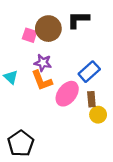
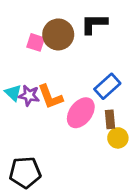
purple star: (43, 63) -> (29, 95), moved
black pentagon: (21, 143) -> (25, 172), turned 30

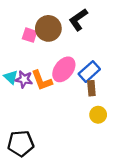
black L-shape: (94, 24) -> (78, 20), turned -35
pink ellipse: (81, 113) -> (64, 69), moved
brown rectangle: (110, 119) -> (91, 88), moved

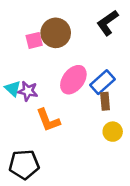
black L-shape: (78, 20) -> (108, 23), moved
pink square: (30, 35) -> (34, 40), turned -32
orange L-shape: (42, 80) -> (48, 120), moved

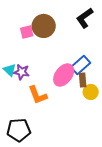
pink ellipse: (73, 80) -> (64, 75), moved
yellow circle: (113, 132) -> (91, 92), moved

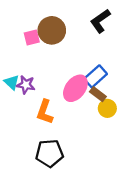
brown rectangle: (83, 80) -> (98, 94), turned -48
orange L-shape: (38, 95) -> (45, 112), turned 40
black pentagon: (19, 130) -> (49, 153), moved

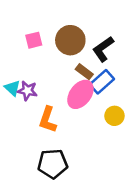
black L-shape: (100, 21) -> (103, 49), moved
brown circle: (52, 30) -> (70, 40), moved
brown rectangle: (98, 94) -> (84, 72), moved

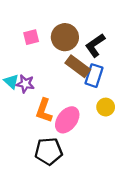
brown rectangle: (84, 72) -> (78, 66), size x1.5
blue rectangle: (102, 82) -> (94, 76), turned -30
pink ellipse: (80, 94) -> (67, 120), moved

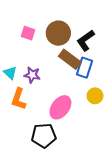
pink square: (31, 37) -> (28, 33), turned 32
purple star: (25, 84) -> (32, 75), moved
orange L-shape: (44, 111) -> (19, 99), moved

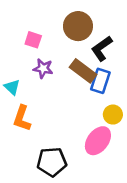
brown circle: (58, 33) -> (78, 26), moved
purple star: (32, 75) -> (43, 68), moved
pink ellipse: (60, 107) -> (98, 141), moved

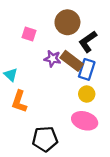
purple star: (43, 68) -> (52, 59), moved
yellow circle: (113, 115) -> (87, 94), moved
pink ellipse: (98, 141) -> (85, 121), turned 70

